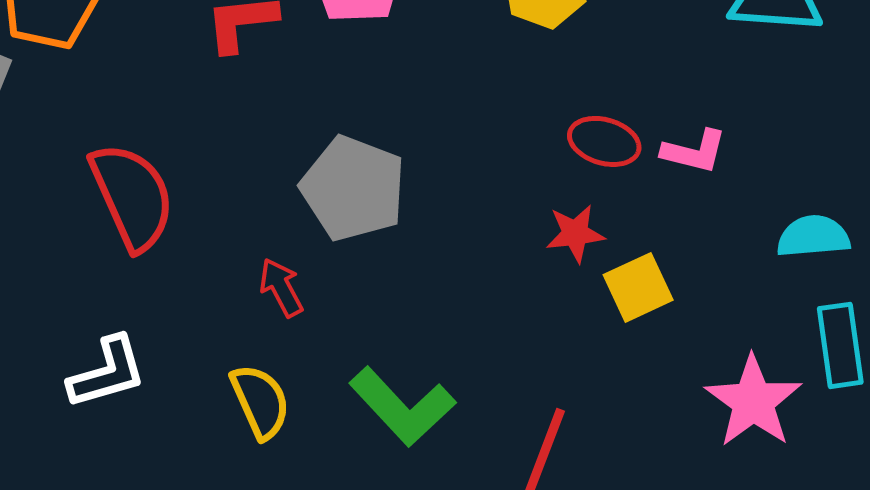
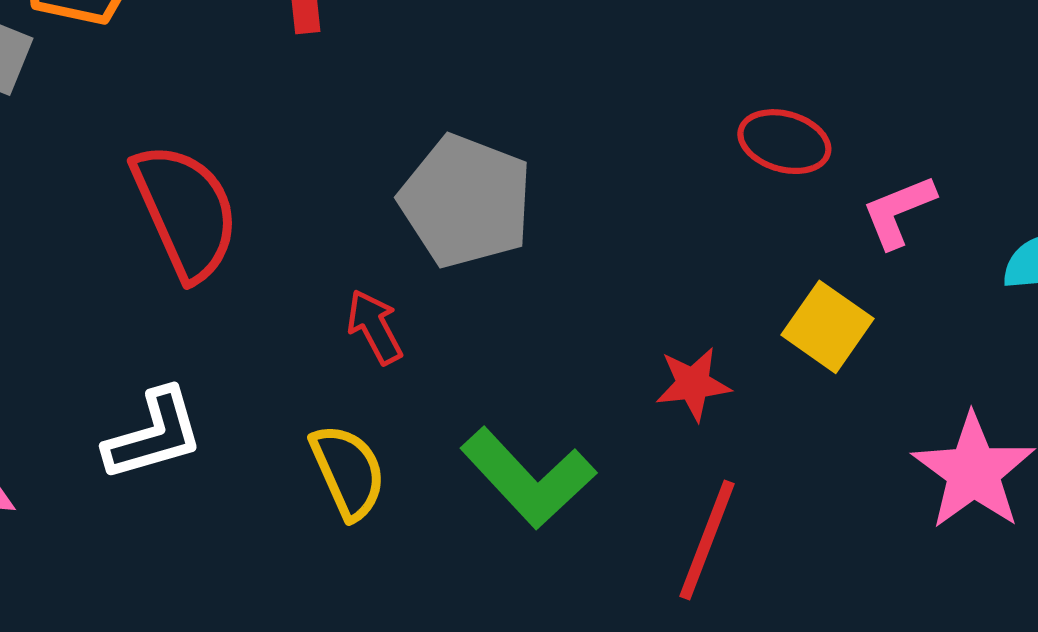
pink L-shape: (694, 151) -> (899, 211), moved, turned 144
red star: (575, 233) -> (693, 384), moved
yellow square: (638, 287) -> (828, 327), turned -30

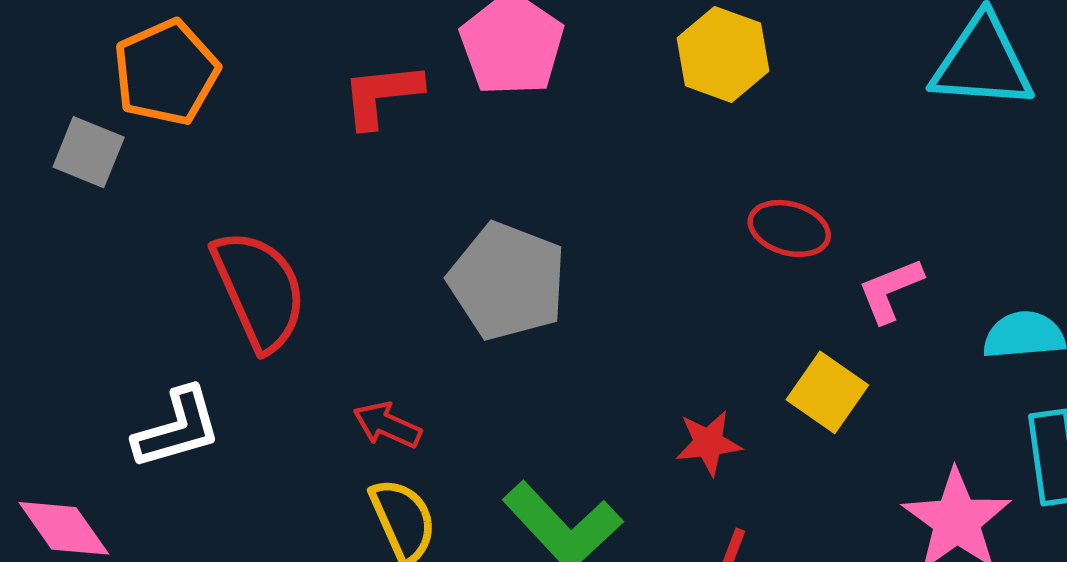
red arrow: (375, 327) -> (387, 425), moved, turned -38
white L-shape: (154, 435) -> (177, 428), moved

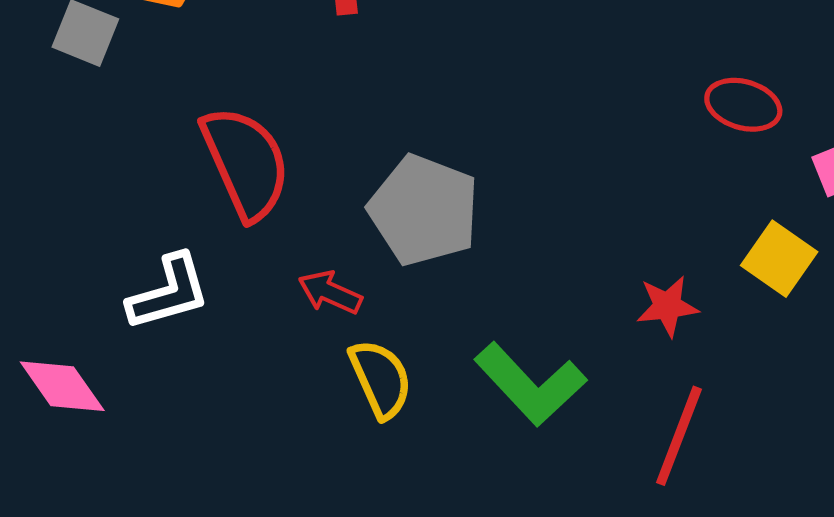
gray pentagon: (507, 281) -> (424, 210), moved
red arrow: (387, 425) -> (330, 292), moved

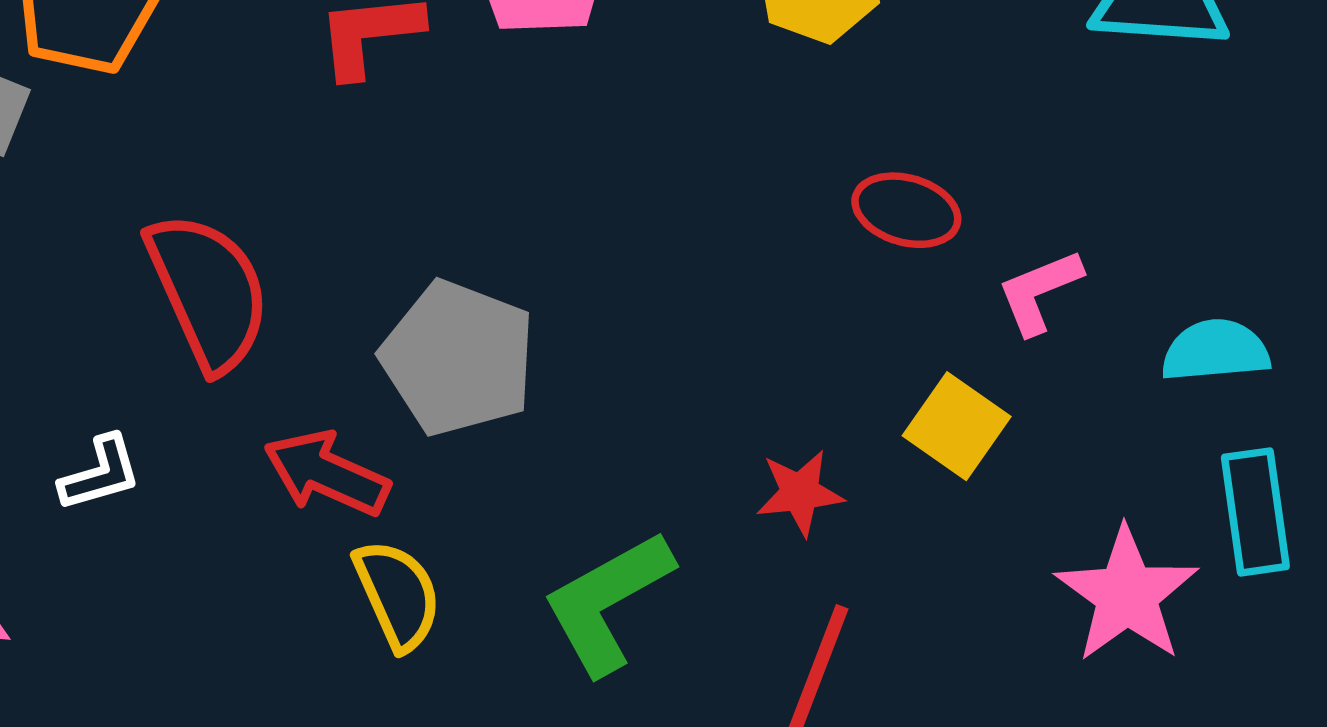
white L-shape: (169, 292) -> (100, 473), size x0.7
red arrow: (330, 292) -> (327, 473), size x1.4
green L-shape: (530, 384) -> (608, 602), turned 104

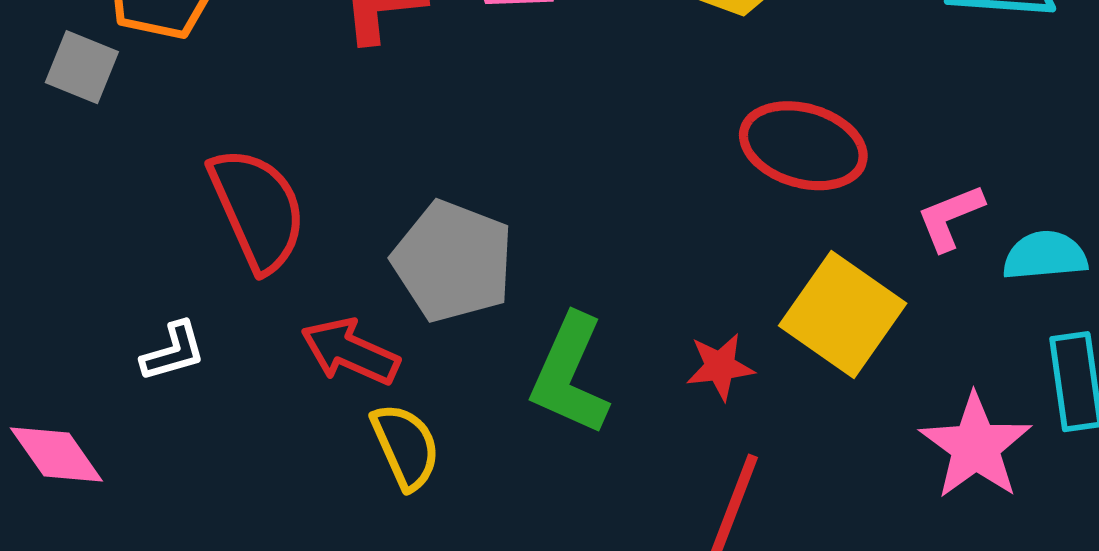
red ellipse: (906, 210) -> (803, 146), size x1.5
pink L-shape: (1039, 292) -> (950, 217), moved
yellow square: (957, 426) -> (843, 315), size x1.5
green L-shape: (608, 602) -> (570, 375), moved, turned -37

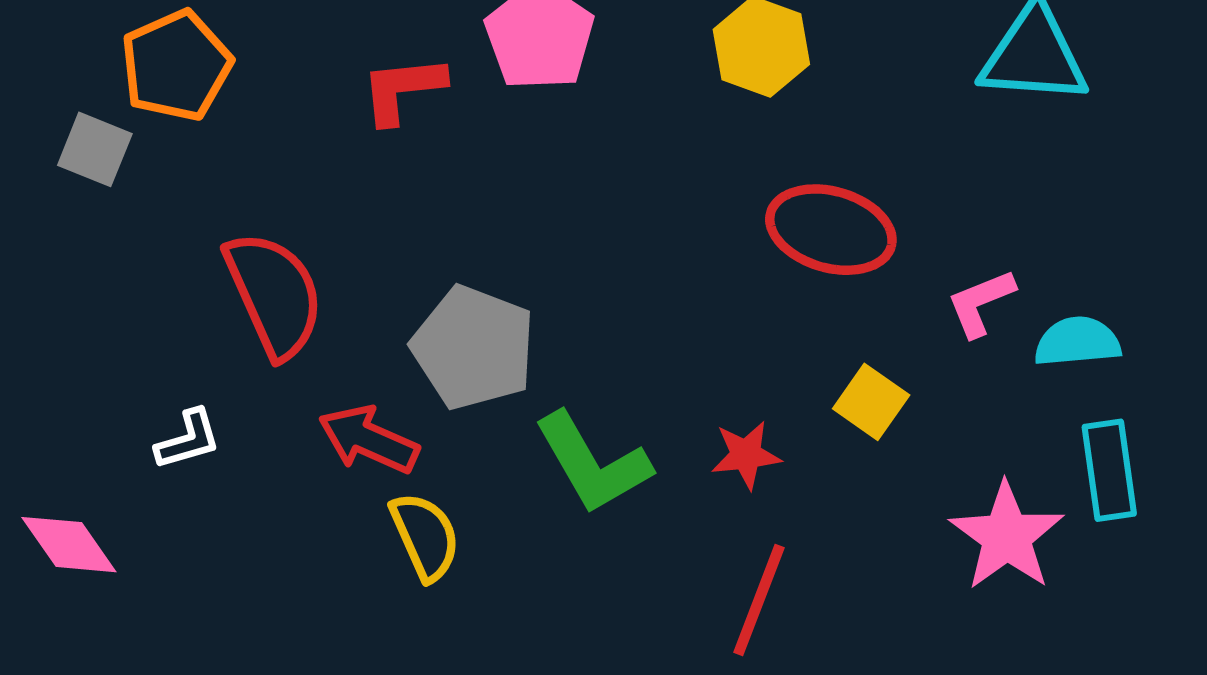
yellow square: (843, 315) -> (871, 402), size x0.6
green L-shape: (570, 375) -> (593, 463), turned -54

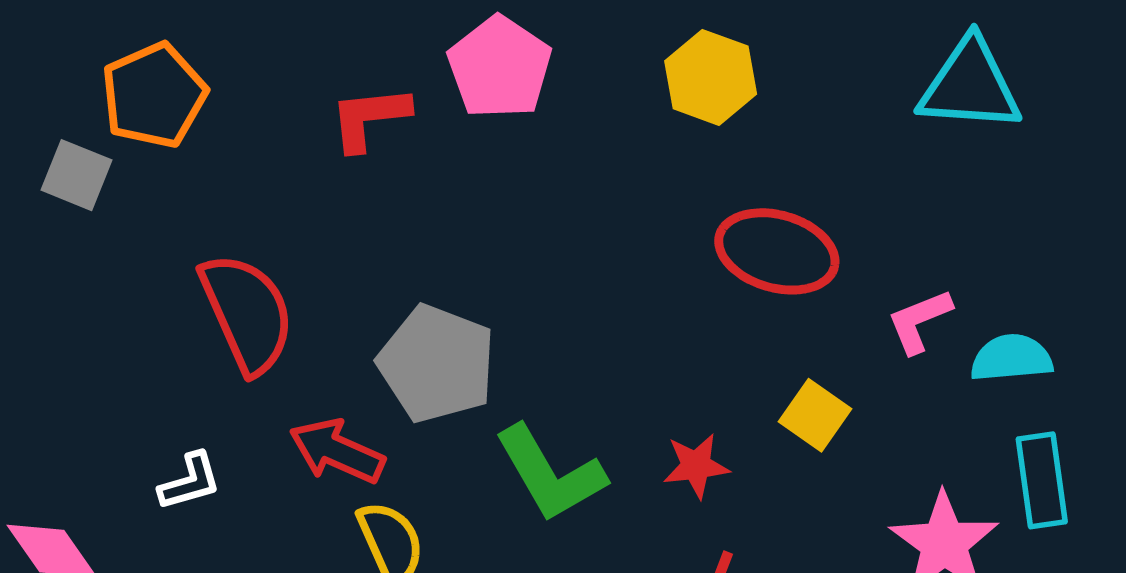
white L-shape: (188, 440) -> (190, 482), moved

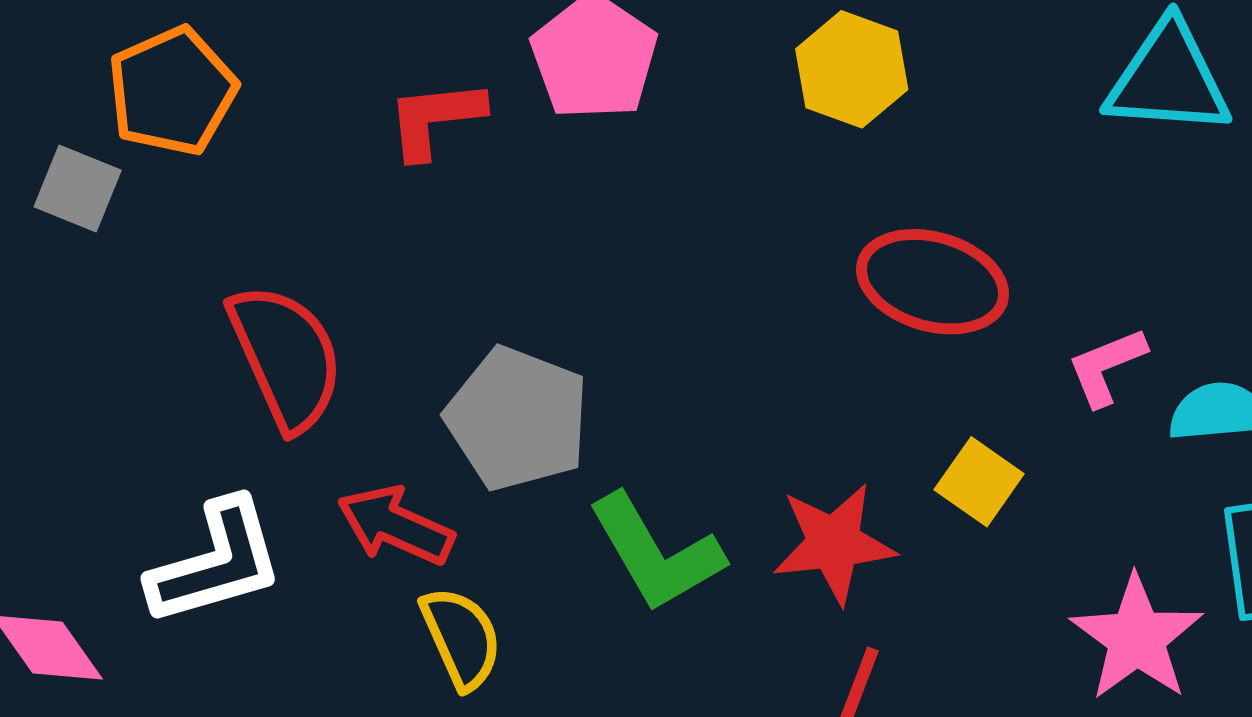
red star: (696, 466) -> (834, 543), size x1.5
white L-shape: (190, 482) -> (216, 563), size x1.8

